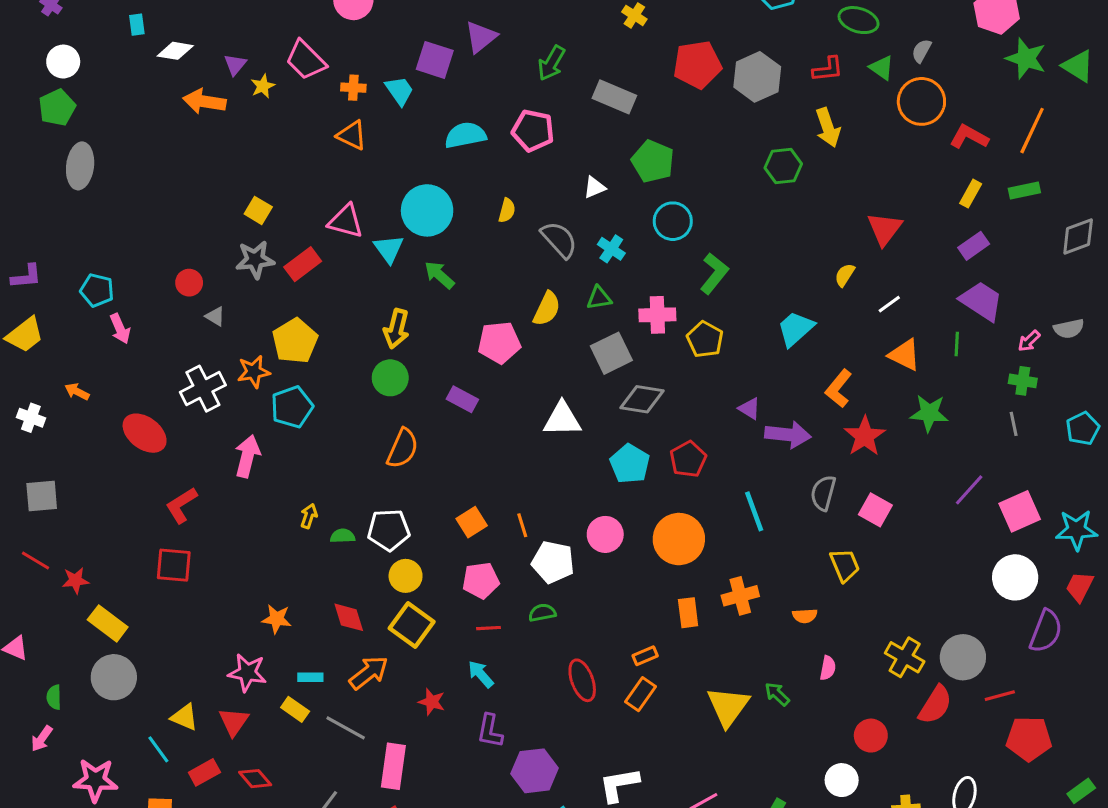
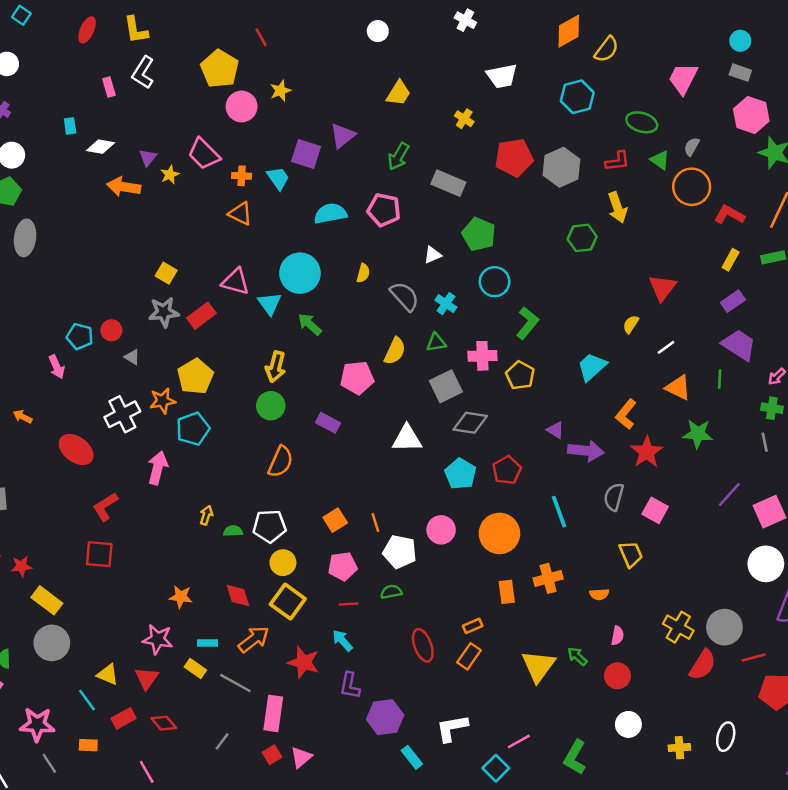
cyan pentagon: (97, 290) -> (80, 336), moved
red star: (432, 702) -> (304, 662), size x1.5
red circle: (871, 736) -> (617, 676), moved

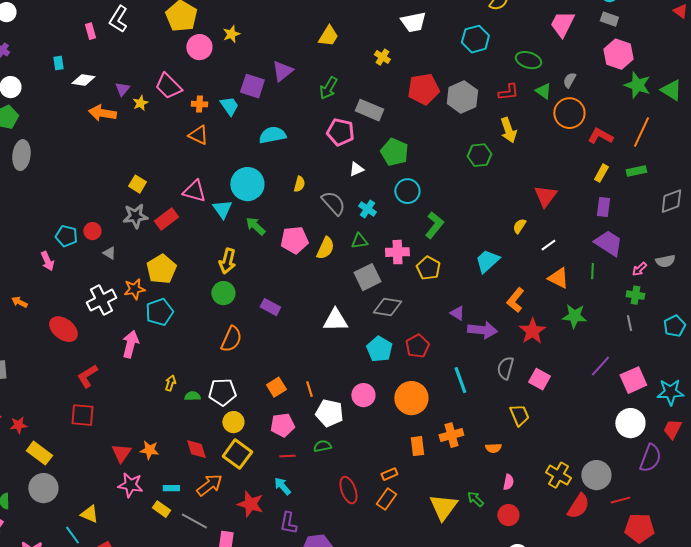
pink pentagon: (384, 210) -> (340, 132), moved
purple rectangle: (733, 301) -> (603, 207), turned -48
pink pentagon: (357, 378) -> (294, 240), moved
red triangle: (147, 678) -> (121, 453), moved

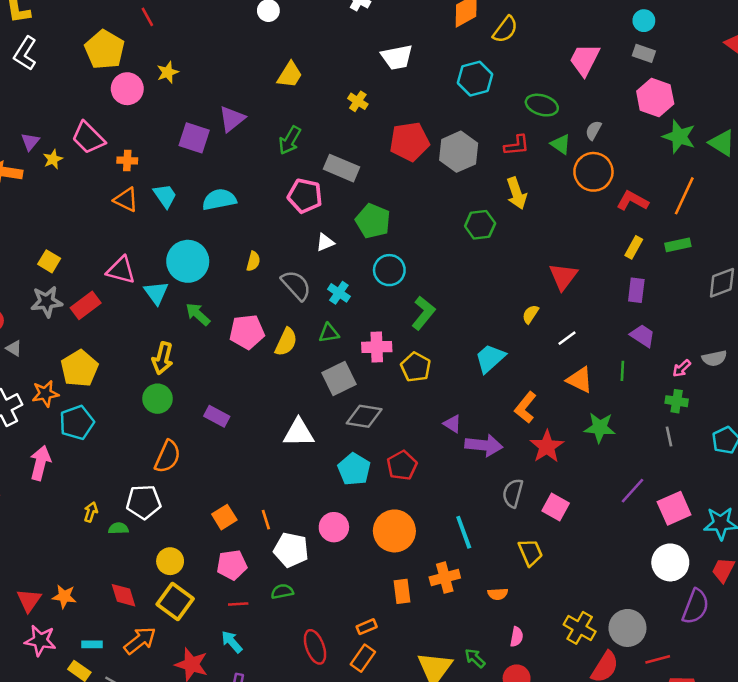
cyan trapezoid: (229, 106) -> (165, 196), moved
purple trapezoid: (608, 243) -> (643, 336), size x0.7
cyan line: (460, 380) -> (464, 532), moved
white pentagon: (222, 392) -> (144, 502), moved

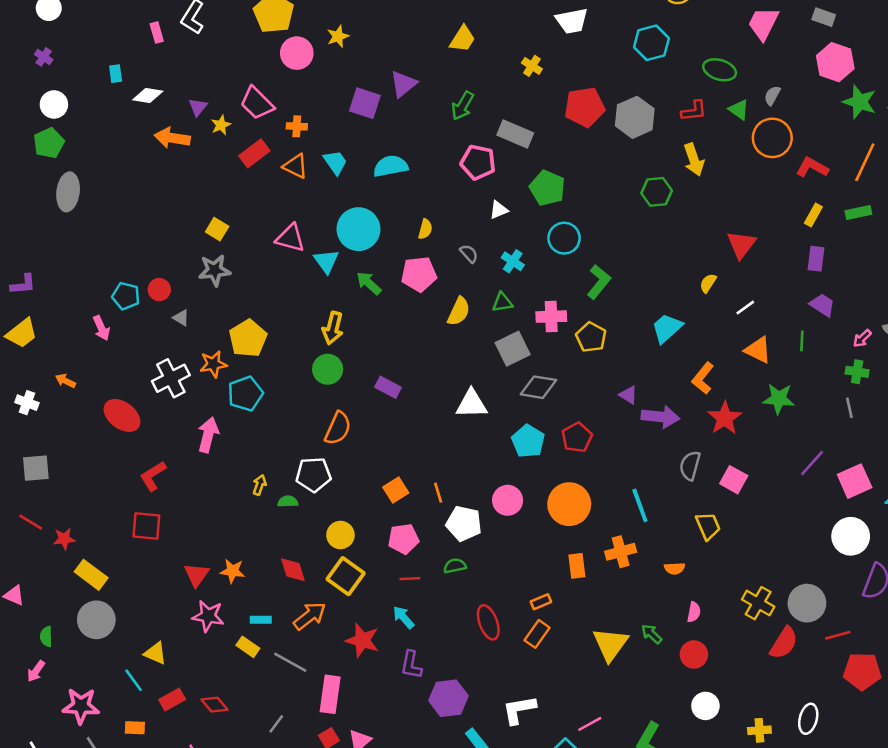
gray semicircle: (296, 285) -> (469, 254), size x0.6
red rectangle: (86, 305) -> (254, 153), moved
pink pentagon: (247, 332) -> (419, 274), moved

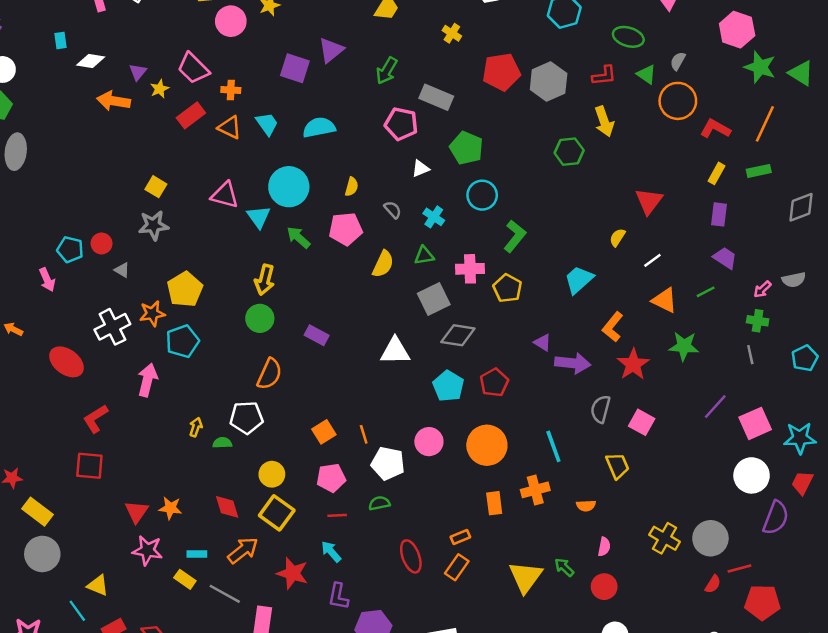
green line: (802, 341) -> (706, 292), turned 60
red semicircle: (784, 643) -> (713, 584), moved, size x0.6

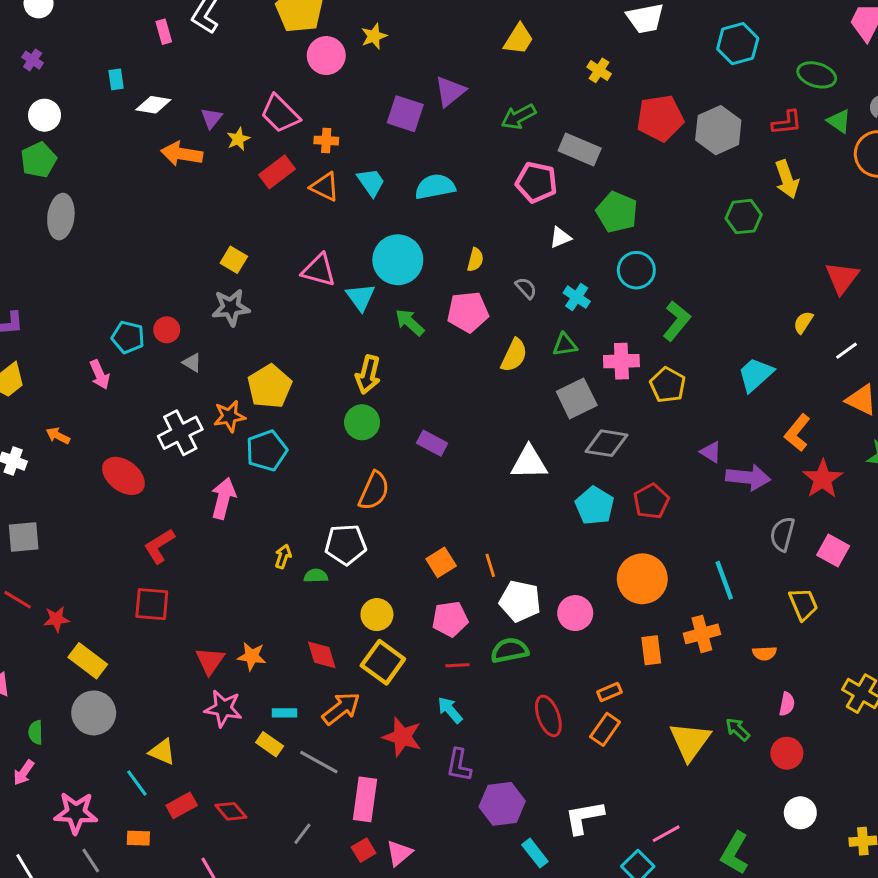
green arrow: (387, 71) -> (519, 117), turned 32
pink circle: (429, 442) -> (575, 613), moved
green semicircle: (379, 503) -> (510, 650), size x1.4

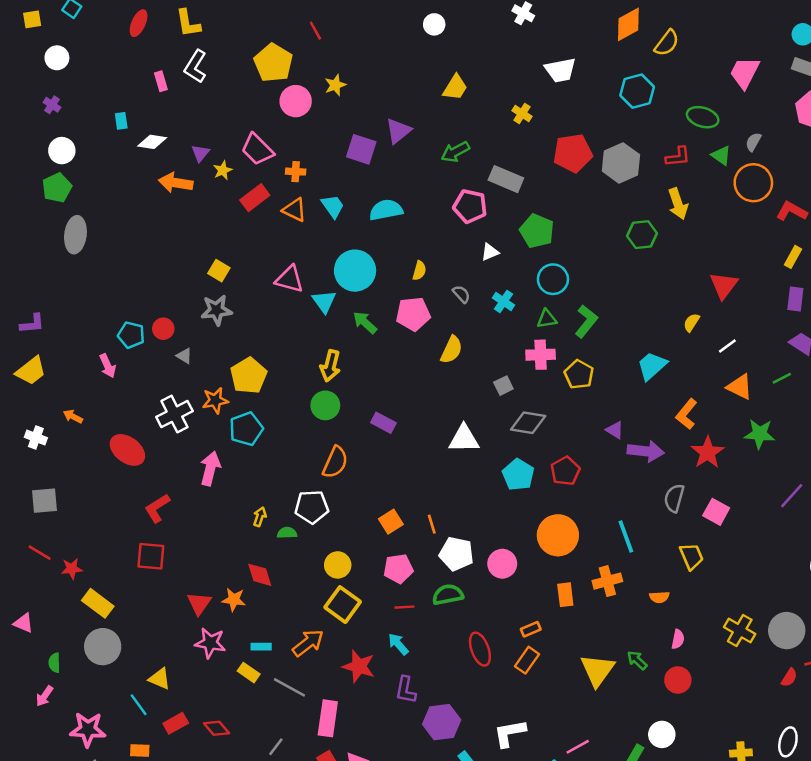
green triangle: (565, 345) -> (547, 319), moved
gray square: (577, 398) -> (503, 386), size x0.6
red diamond: (322, 655) -> (260, 575), moved
white circle: (800, 813) -> (662, 734), moved

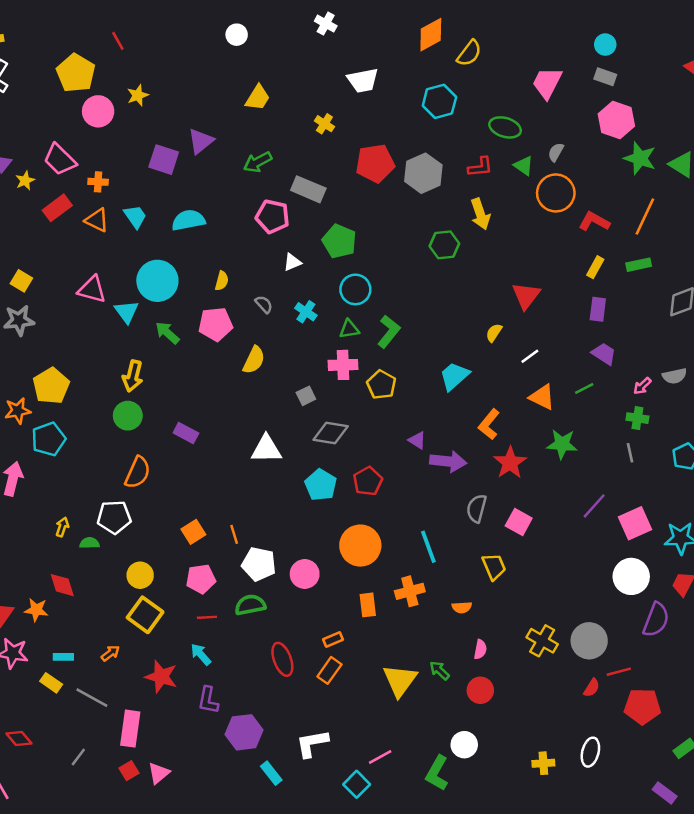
orange arrow: (308, 643) -> (110, 653), size x0.6

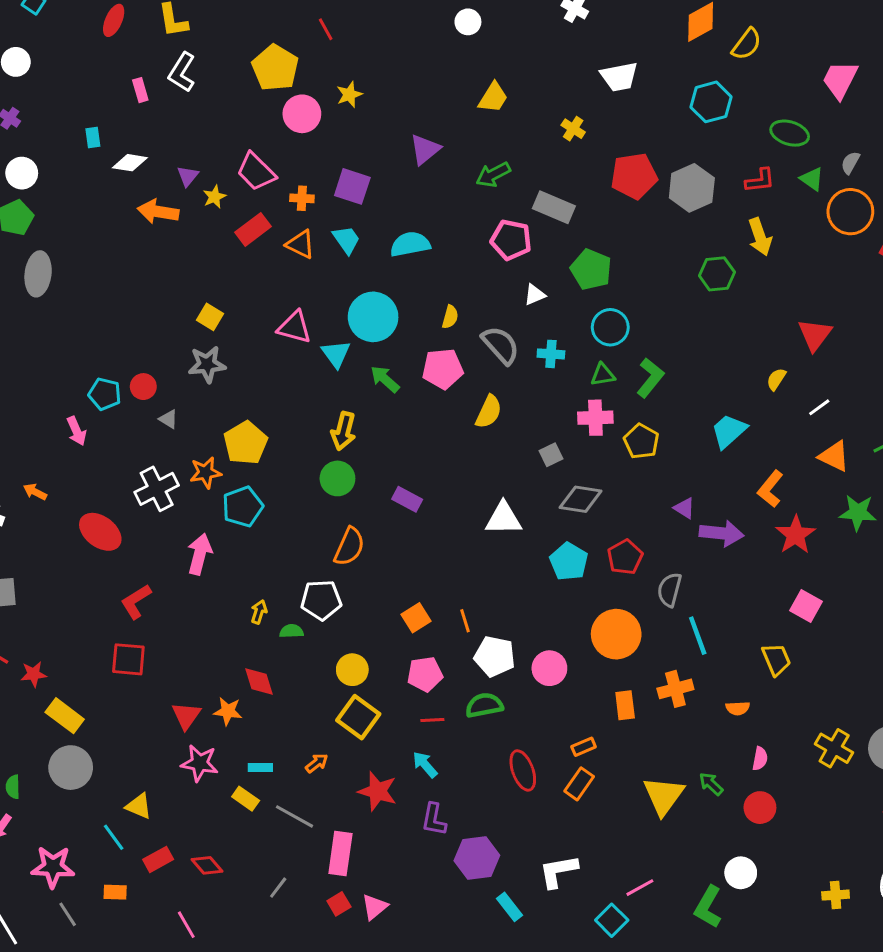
purple square: (164, 160) -> (352, 186), moved
gray semicircle: (264, 304) -> (501, 345), size x1.8
cyan cross: (306, 312) -> (551, 354), turned -30
gray semicircle: (477, 508) -> (670, 590), moved

